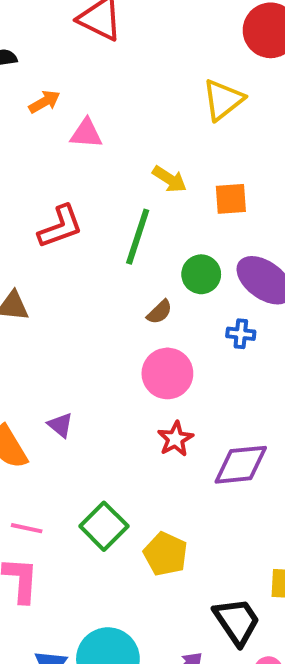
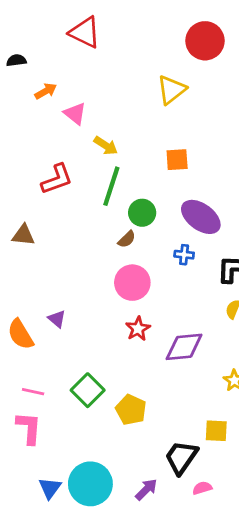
pink triangle: (86, 133) -> (75, 113), turned 35
yellow arrow: (169, 179) -> (106, 146), moved
green circle: (201, 274) -> (142, 213), moved
black trapezoid: (237, 621) -> (181, 457), turned -111

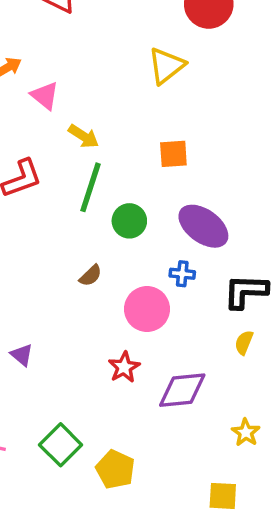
brown semicircle: (127, 239) -> (91, 276), moved
pink circle: (132, 283) -> (147, 309), moved

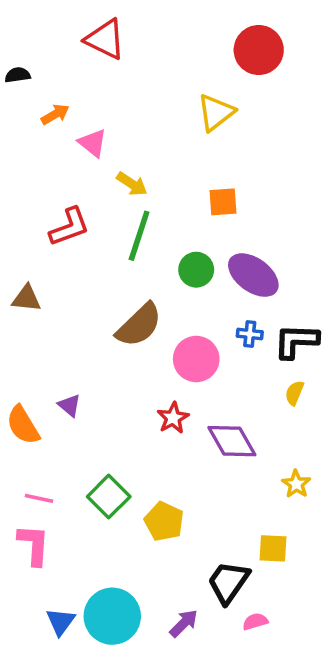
green circle: (129, 221) -> (196, 270), moved
blue cross: (182, 274) -> (250, 334), moved
brown semicircle: (91, 276) -> (139, 325), size x2.0
purple diamond: (182, 390) -> (232, 441), turned 66

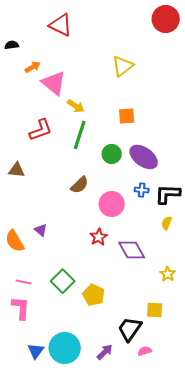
red circle: (259, 50) -> (166, 19), moved
pink triangle: (93, 143) -> (54, 83), size x1.5
brown semicircle: (139, 325) -> (80, 185), size x0.7

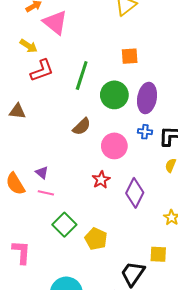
yellow arrow: (76, 106) -> (29, 46), moved
green circle: (112, 154) -> (114, 95), size x1.4
purple ellipse: (144, 157) -> (147, 98), turned 64
purple diamond: (132, 250) -> (135, 193), turned 56
pink line: (24, 282) -> (46, 193), moved

